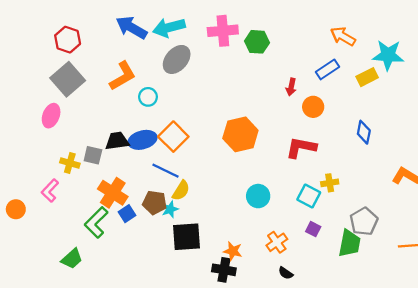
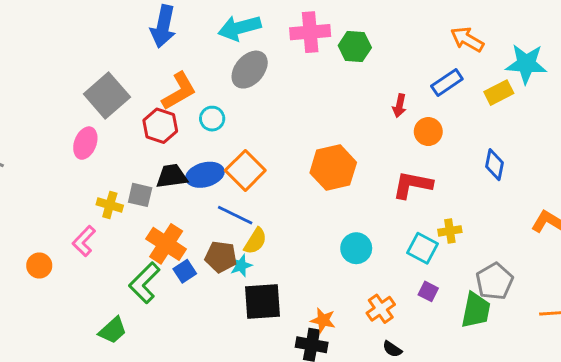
blue arrow: (131, 28) -> (163, 26), moved, turned -108
red hexagon: (68, 40) -> (160, 126), moved

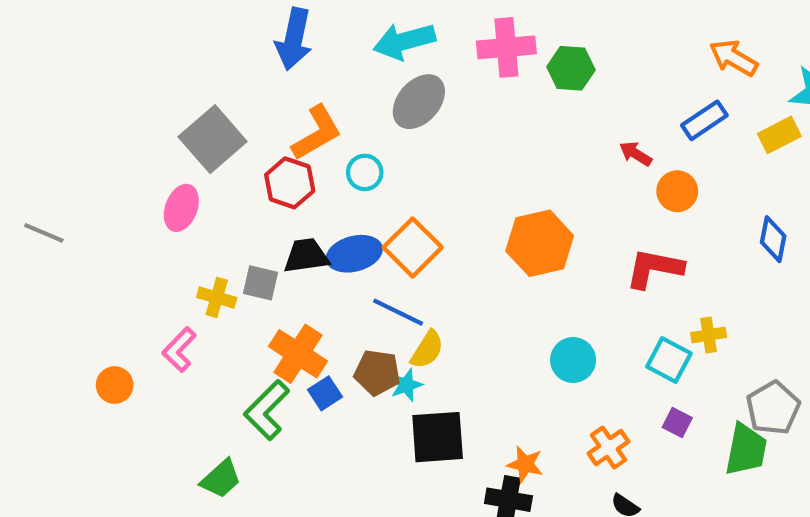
red arrow: (399, 106) -> (636, 154), turned 110

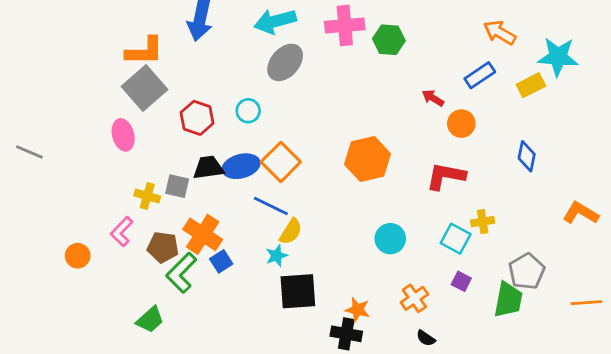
orange L-shape: (317, 133) -> (144, 51), moved, turned 30
pink ellipse: (181, 208) -> (123, 135), turned -36
brown pentagon: (377, 373) -> (163, 247), moved

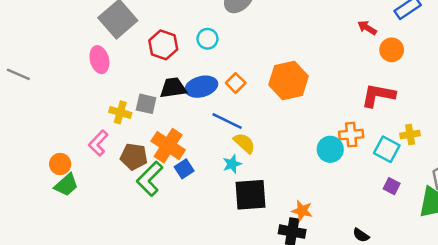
orange hexagon: (368, 159) -> (288, 81), moved
orange square: (281, 162) -> (236, 83), size x0.6
yellow semicircle: (291, 232) -> (244, 143), turned -80
orange cross: (414, 298) -> (351, 135), moved, turned 30
green trapezoid: (150, 320) -> (66, 185), moved

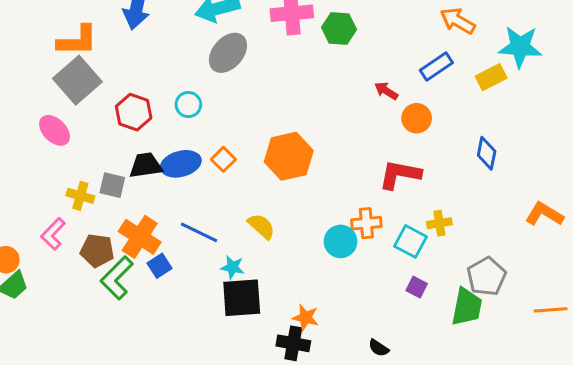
pink ellipse: (99, 60) -> (55, 130), turned -30
blue line: (227, 121) -> (199, 232), moved
yellow semicircle: (244, 143) -> (261, 226), moved
cyan star: (232, 164) -> (233, 267), moved, turned 30

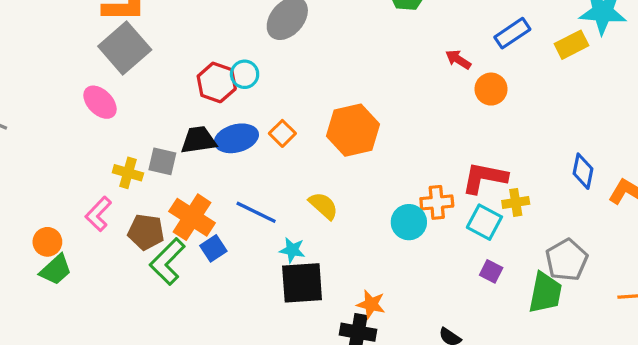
red hexagon: (134, 112) -> (217, 82), moved
blue diamond: (487, 153) -> (583, 171), moved
red L-shape: (400, 174) -> (484, 178), moved

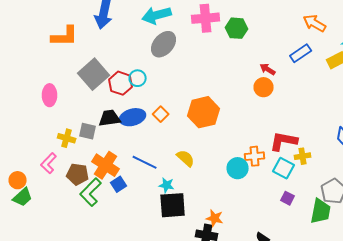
gray square: (125, 48) -> (94, 74), moved
orange circle: (491, 89) -> (264, 87), moved
pink ellipse: (100, 102) -> (50, 95), turned 45

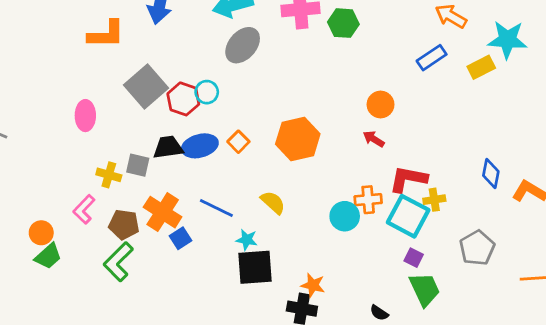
red arrow: (268, 69) -> (374, 139), moved
cyan square: (284, 168) -> (408, 216), size x1.4
green L-shape: (91, 192) -> (118, 262), moved
green trapezoid: (321, 211) -> (425, 289), moved, turned -36

